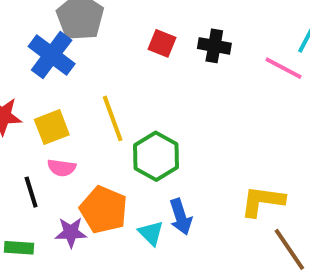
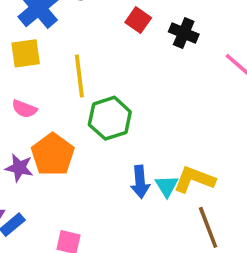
yellow square: (52, 127) -> (26, 53), moved
blue arrow: (181, 217) -> (140, 182), moved
cyan triangle: (151, 233) -> (167, 186), moved

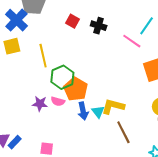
pink semicircle: (24, 109) -> (58, 101), moved
orange pentagon: (53, 154) -> (76, 89), moved
purple star: (19, 168) -> (40, 104), moved

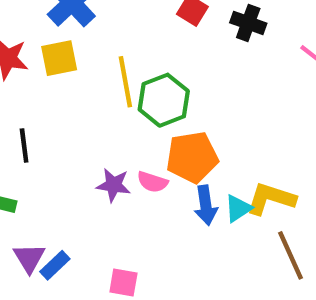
green hexagon: (62, 77) -> (164, 100), moved
orange pentagon: (76, 89) -> (192, 157), turned 30
cyan triangle: (98, 112) -> (238, 208), turned 32

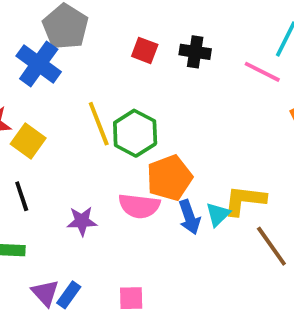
yellow square: (59, 58) -> (28, 141), moved, turned -32
pink semicircle: (152, 182) -> (139, 206), size x1.5
purple star: (114, 185) -> (82, 221), moved

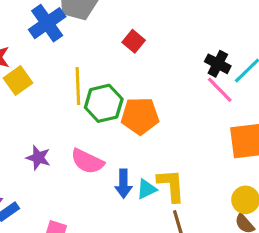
black cross: (195, 52) -> (218, 64), moved
orange pentagon: (169, 178) -> (140, 116), moved
yellow L-shape: (245, 200) -> (171, 185), turned 60

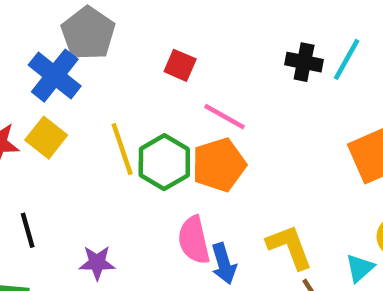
yellow square: (18, 80) -> (46, 138), moved
pink line: (220, 90) -> (225, 117), moved
pink semicircle: (87, 161) -> (194, 240), moved, turned 68
cyan triangle: (147, 189) -> (360, 268), moved

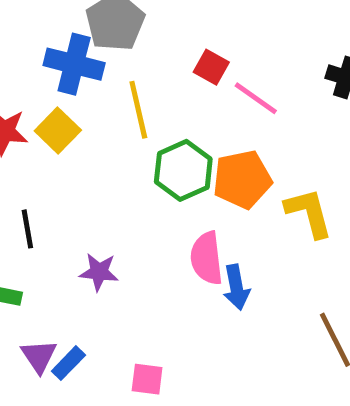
blue cross: (55, 76) -> (74, 64), turned -30
pink line: (225, 117) -> (256, 98), moved
yellow line: (122, 149) -> (138, 110), moved
yellow L-shape: (290, 247) -> (309, 213), moved

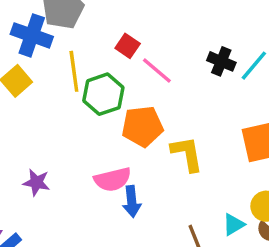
green hexagon: (183, 170) -> (103, 94), moved
pink semicircle: (207, 258) -> (113, 179), turned -102

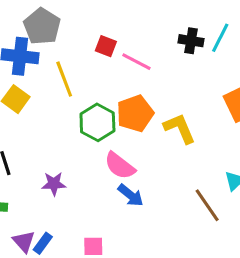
green hexagon: (103, 94) -> (97, 122), moved
pink semicircle: (113, 179) -> (120, 166), turned 64
blue arrow: (132, 202) -> (131, 195), moved, turned -32

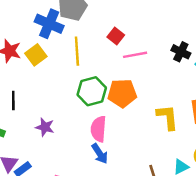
pink line: (136, 62) -> (135, 55), turned -55
yellow L-shape: (180, 128) -> (168, 117), moved
pink semicircle: (120, 166) -> (98, 129), turned 40

